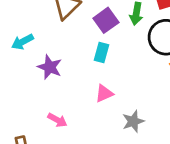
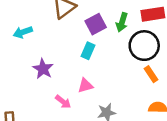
purple star: (50, 67) -> (43, 69), moved
pink arrow: (57, 120) -> (63, 102), moved

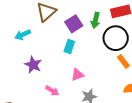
cyan arrow: (23, 32) -> (23, 35), moved
pink triangle: (85, 86) -> (78, 75), moved

